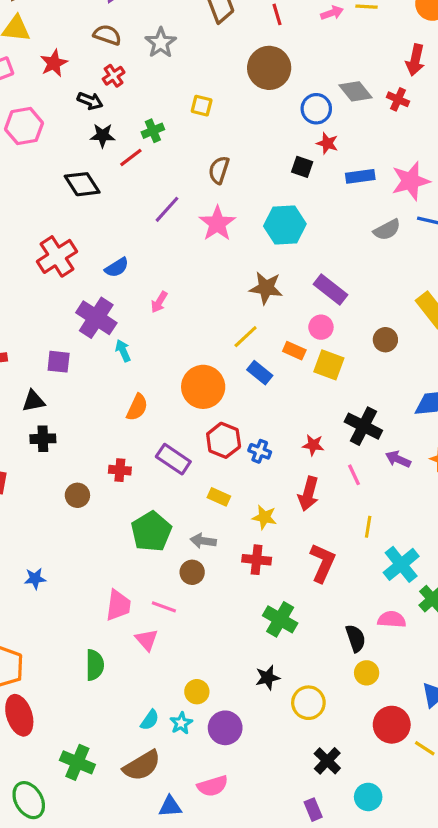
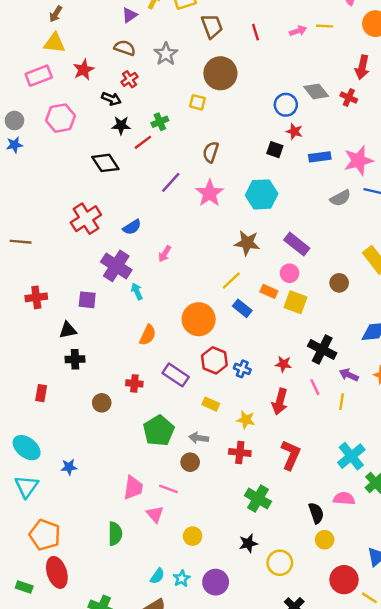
brown circle: (269, 68) -> (220, 73), moved
yellow line: (368, 527) -> (342, 402), moved
yellow circle: (197, 692) -> (193, 536), moved

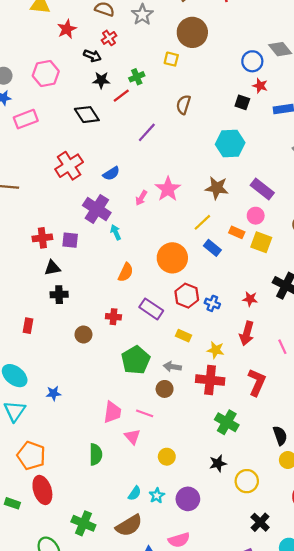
pink rectangle: (39, 76) -> (26, 119), moved
pink star: (210, 193) -> (168, 189), moved
red cross: (36, 297) -> (42, 238), moved
pink line: (315, 387) -> (282, 347), moved
red cross: (240, 452) -> (210, 380), size x1.4

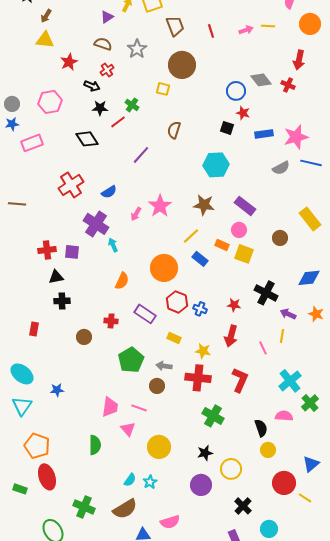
green cross: (137, 77) -> (132, 105), turned -32
yellow circle: (167, 457) -> (159, 447), size x1.5
purple circle: (188, 499) -> (201, 485), moved

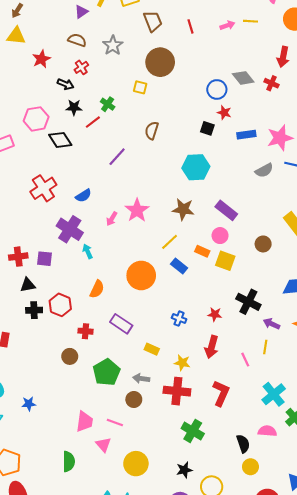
pink hexagon: (50, 102) -> (36, 119), moved
red hexagon: (177, 302) -> (60, 305), moved
brown circle: (84, 337) -> (70, 356), moved

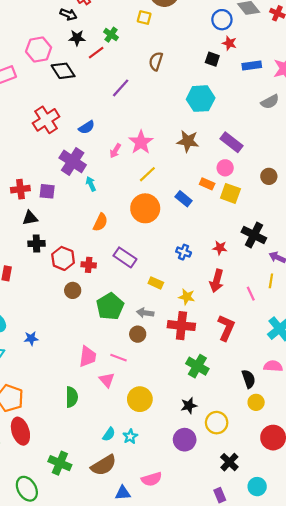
yellow line: (170, 242) -> (147, 174), moved
red hexagon: (60, 305) -> (63, 258), moved

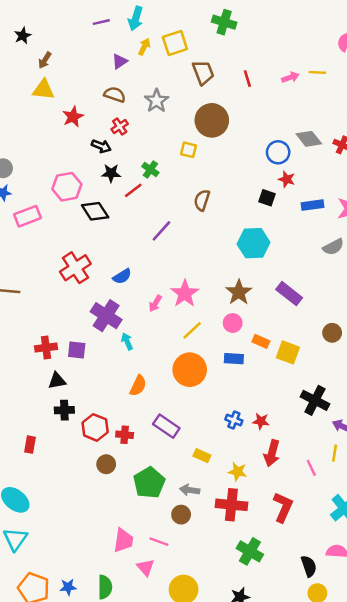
brown star: (188, 141) -> (239, 292), turned 30
pink circle: (225, 168) -> (233, 323), moved
blue rectangle: (184, 199) -> (234, 359), turned -35
red star: (220, 248) -> (261, 421), moved
blue star: (31, 338) -> (68, 587), moved

